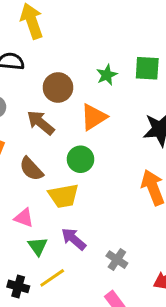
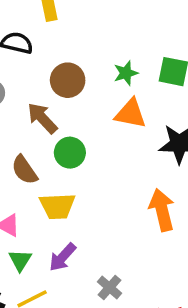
orange triangle: (94, 117) -> (131, 114), moved, turned 36
green circle: (80, 159) -> (70, 153), moved
purple arrow: (74, 239) -> (63, 257), turned -96

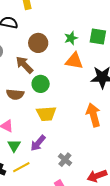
brown semicircle: (24, 170) -> (15, 94), turned -48
yellow trapezoid: (57, 206) -> (46, 114), moved

